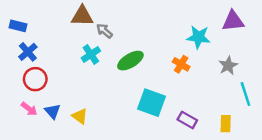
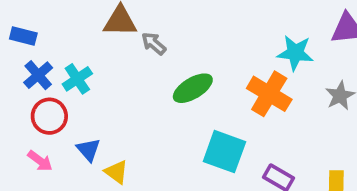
cyan cross: (91, 54) -> (77, 79), moved
orange cross: (181, 64) -> (269, 94), size x1.6
blue triangle: (53, 111) -> (88, 150), moved

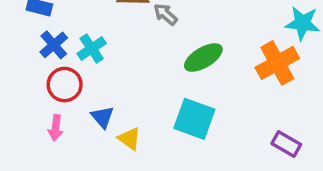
orange cross: (269, 94) -> (277, 63), turned 30
cyan square: (224, 152) -> (194, 119), moved
pink arrow: (40, 161) -> (56, 128), turned 60

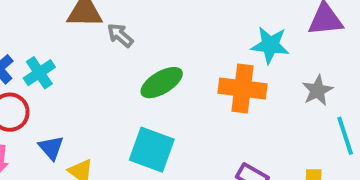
orange cross: (277, 63) -> (242, 88), turned 36

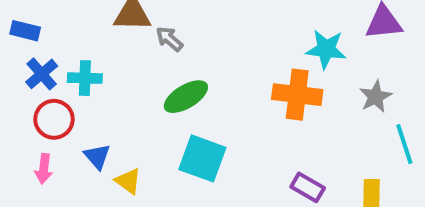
cyan cross: (39, 73) -> (85, 78), turned 36
green ellipse: (162, 83) -> (186, 97), moved

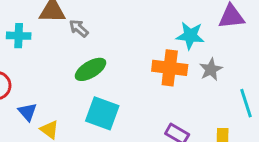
cyan cross: (85, 78) -> (19, 36), moved
gray star: (376, 97) -> (211, 69), moved

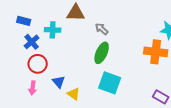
gray arrow: (79, 28) -> (102, 29), moved
green ellipse: (90, 69) -> (102, 53), turned -35

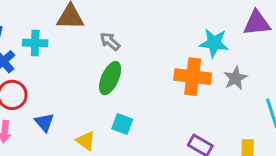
cyan square: (110, 83) -> (122, 124), size x0.6
yellow triangle: (74, 94) -> (86, 141), moved

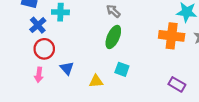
yellow triangle: (86, 141) -> (96, 81), turned -40

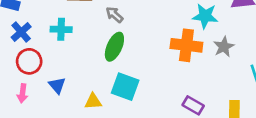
cyan cross: (60, 12) -> (61, 29), moved
cyan square: (122, 69) -> (125, 87), size x1.5

